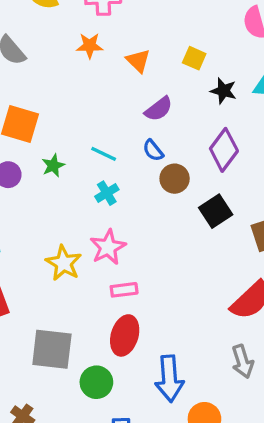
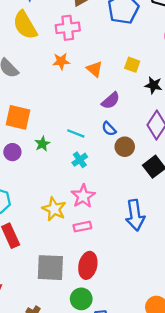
pink rectangle: (124, 290) -> (82, 227), moved
red ellipse: (125, 335) -> (88, 265), moved
blue arrow: (169, 379) -> (135, 215), moved
green circle: (96, 382) -> (81, 299), moved

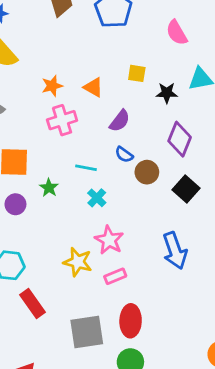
pink cross: (68, 28) -> (62, 120), moved

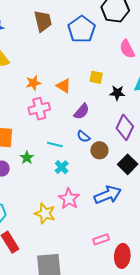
blue arrow: (175, 251) -> (108, 195), moved, turned -96
pink rectangle: (115, 276) -> (101, 239), moved
red ellipse: (131, 321) -> (122, 256), moved

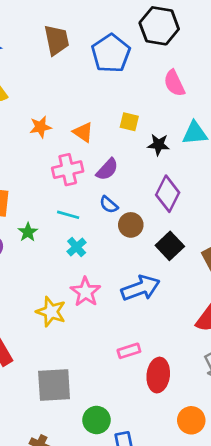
pink cross: (39, 109) -> (68, 170), moved

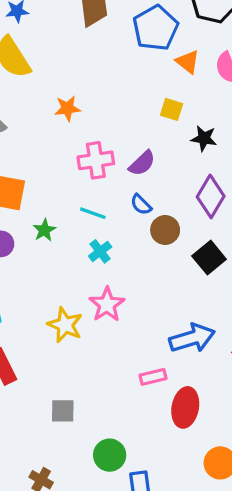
orange triangle: (83, 132) -> (188, 62), moved
blue arrow: (140, 288) -> (192, 338), moved
gray square: (54, 385) -> (63, 411), size x0.6

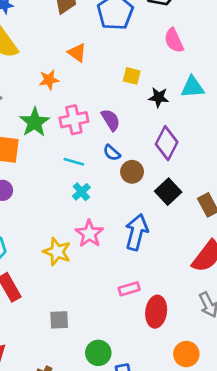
orange triangle: (188, 62) -> (77, 53), moved
purple semicircle: (142, 163) -> (111, 120), turned -75
green star: (44, 230) -> (35, 122), moved, size x1.6
blue arrow: (192, 338) -> (137, 232), moved, turned -56

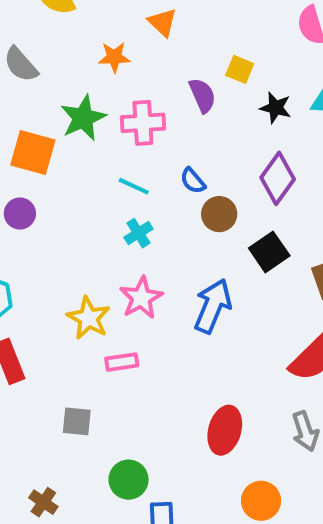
purple semicircle: (111, 120) -> (202, 95), moved
pink rectangle: (129, 289) -> (122, 362), moved

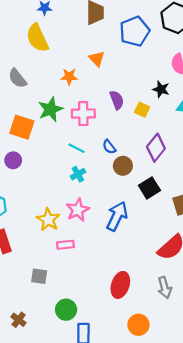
yellow square: (240, 69) -> (142, 110), moved
black star: (276, 108) -> (161, 89), moved

